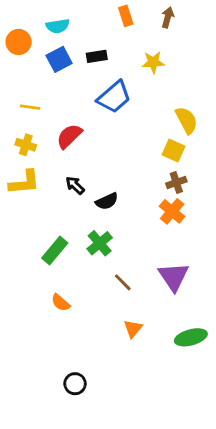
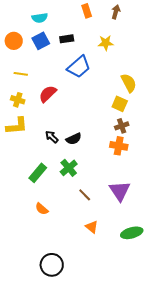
orange circle: (19, 42) -> (14, 41), moved
black arrow: (75, 185) -> (52, 137), moved
orange cross: (172, 211) -> (119, 146), turned -30
orange triangle: (133, 329) -> (92, 227), turned -32
black circle: (75, 384) -> (52, 265), size x1.5

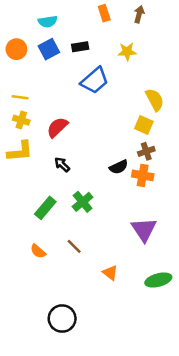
yellow line: (21, 74) -> (20, 97), moved
red semicircle: (48, 94) -> (57, 127), moved
black semicircle: (74, 139) -> (119, 167), moved
brown line: (85, 195) -> (74, 246), moved
orange semicircle: (42, 209) -> (38, 251), moved

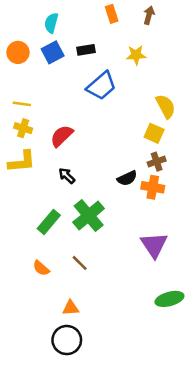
cyan semicircle: (48, 21) -> (51, 23), turned 114
green cross: (83, 202) -> (89, 215), size x1.4
orange triangle: (110, 273) -> (71, 308), moved, turned -42

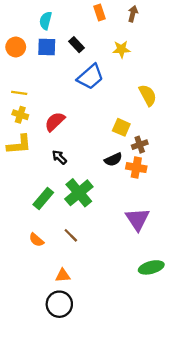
black rectangle: (86, 50) -> (77, 45), turned 56
blue square: (53, 52) -> (47, 47), turned 30
yellow square: (154, 133) -> (121, 127), moved

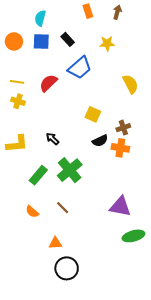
red semicircle: (55, 122) -> (48, 83), moved
yellow square: (121, 127) -> (93, 114), moved
yellow L-shape: (19, 145) -> (17, 144), moved
purple triangle: (137, 219) -> (120, 207), moved, turned -45
black circle: (59, 304) -> (67, 268), moved

